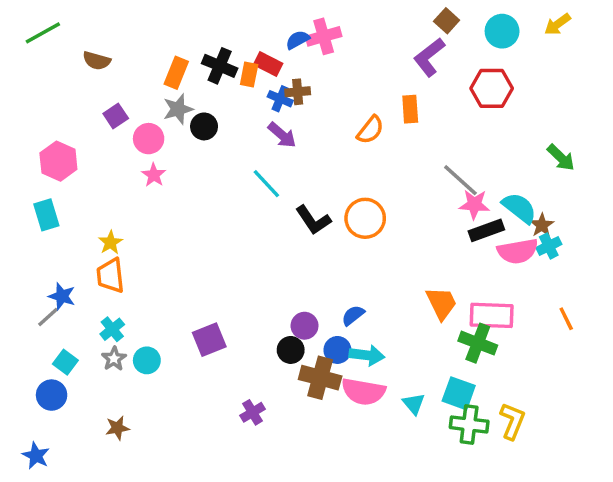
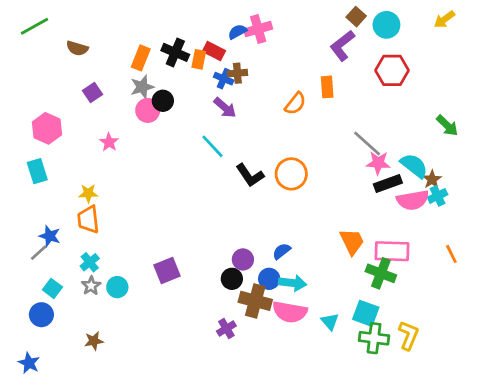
cyan circle: (502, 31) -> (386, 25), moved
pink circle: (149, 139) -> (148, 110), moved
pink star: (154, 175) -> (109, 142), moved
yellow star: (110, 243) -> (88, 193), turned 30
purple cross: (253, 412) -> (226, 328), moved

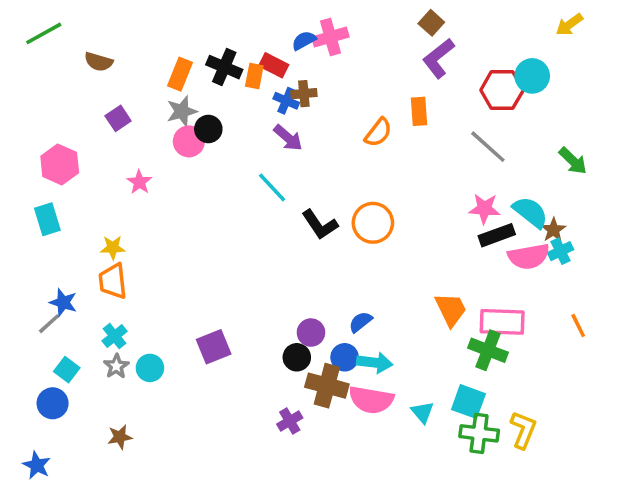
brown square: (356, 17) -> (431, 23), moved
cyan circle: (386, 25) -> (532, 76), moved
gray line: (367, 144) -> (488, 147), moved

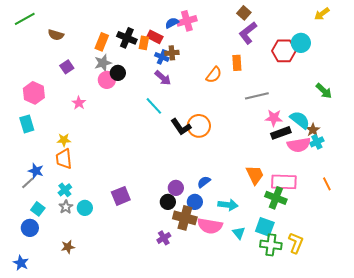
gray line: (488, 147) -> (257, 96), moved, turned -55
orange circle: (373, 223) -> (199, 126), moved
cyan arrow: (375, 363) -> (228, 205), moved

